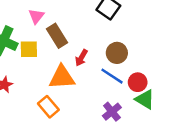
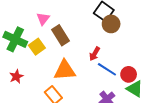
yellow square: (29, 49) -> (37, 47), turned -35
brown circle: (117, 53) -> (111, 24), moved
red arrow: (81, 58) -> (95, 54), moved

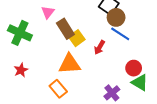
yellow square: (37, 47) -> (77, 38), moved
blue line: (107, 69) -> (120, 34), moved

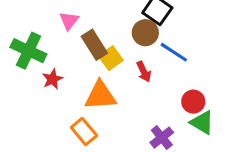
brown circle: (116, 17) -> (145, 33), moved
red arrow: (99, 47) -> (144, 72), turned -56
red star: (21, 70) -> (52, 79), moved

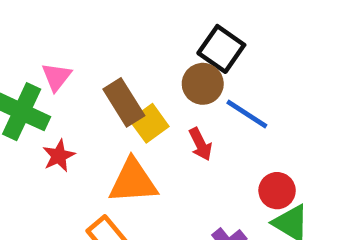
pink triangle: (69, 21) -> (56, 77), moved

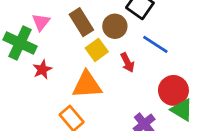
brown circle: (203, 84) -> (115, 26), moved
brown rectangle: (124, 102) -> (81, 22), moved
red circle: (277, 191) -> (173, 90), size x1.4

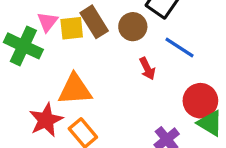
yellow square: (97, 50) -> (72, 28), moved, turned 30
red star: (42, 69) -> (46, 120), moved, size x1.5
orange triangle: (87, 85) -> (75, 89), moved

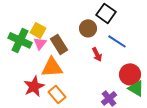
pink triangle: (48, 22) -> (40, 43), moved
brown rectangle: (94, 22) -> (59, 44), moved
yellow square: (72, 28) -> (38, 30), moved, turned 35

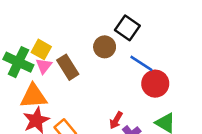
red arrow: (97, 54) -> (116, 120), moved, turned 56
orange triangle: (52, 67) -> (34, 96), moved
red circle: (130, 74) -> (155, 84), moved

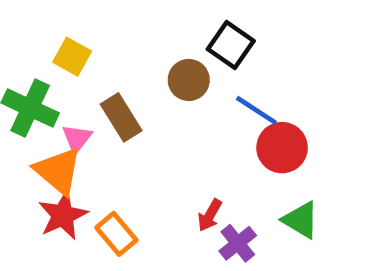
yellow square: (41, 49) -> (72, 57), moved
pink triangle: (44, 66) -> (77, 138), moved
orange triangle: (34, 96) -> (58, 171), turned 44

